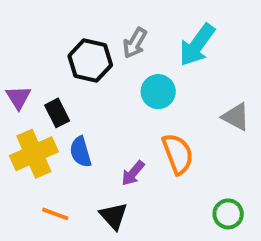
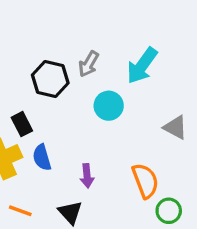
orange semicircle: (178, 154) -> (145, 181), moved
purple arrow: (133, 173) -> (87, 176), turned -45

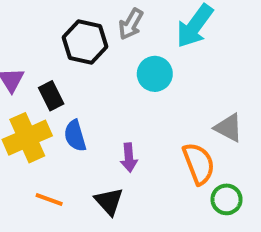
gray triangle: (175, 127) -> (229, 128), moved

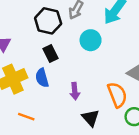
black rectangle: (51, 96) -> (50, 54), moved
black triangle: (109, 201) -> (91, 118), moved

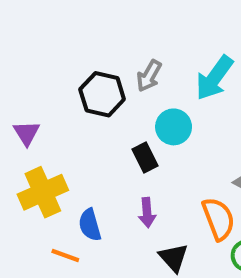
black rectangle: (50, 54) -> (145, 158), moved
blue semicircle: (42, 78) -> (90, 225), moved

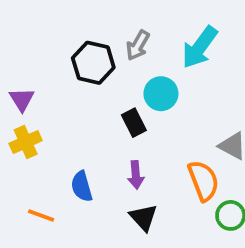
yellow cross: (43, 192) -> (26, 142), moved, size x0.7
orange line: (65, 256) -> (41, 215), moved
black triangle: (174, 258) -> (144, 217), moved

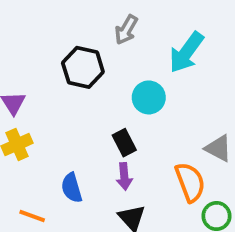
gray arrow: (138, 45) -> (126, 30), moved
black rectangle: (134, 123) -> (124, 143), moved

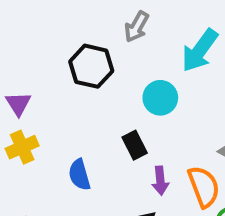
purple arrow: (124, 176) -> (160, 181), moved
blue semicircle: (72, 188) -> (79, 175), moved

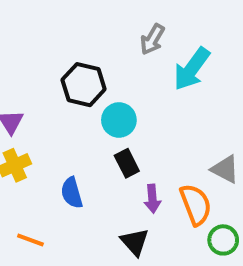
gray arrow: (137, 27) -> (152, 39), moved
cyan circle: (160, 98) -> (119, 120), moved

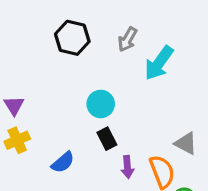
black hexagon: (84, 85) -> (72, 38), moved
blue semicircle: (72, 193) -> (63, 162), turned -115

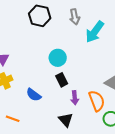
gray arrow: (127, 39) -> (75, 17), turned -42
blue semicircle: (63, 162) -> (34, 95), turned 77

